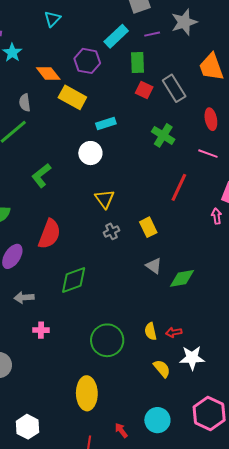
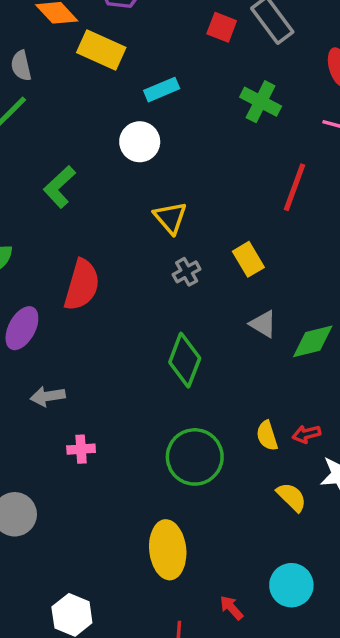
green diamond: (74, 280) -> (185, 360), moved, turned -44

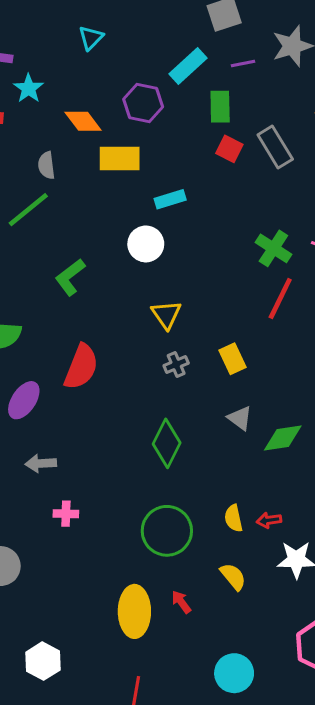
yellow rectangle: (101, 50) -> (120, 158), turned -30
green cross: (261, 102) -> (273, 248), moved
yellow semicircle: (292, 497) -> (233, 577), moved
cyan circle: (291, 585) -> (234, 673), moved
red arrow: (231, 608) -> (181, 602), moved

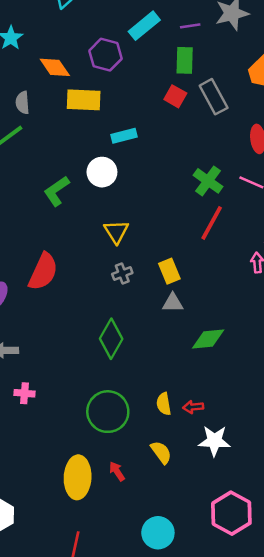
green rectangle: (220, 107) -> (185, 60), moved
green L-shape: (70, 277) -> (57, 191), moved
gray triangle: (240, 418) -> (173, 303), moved, turned -40

